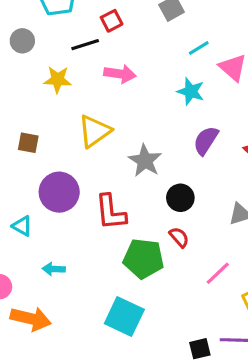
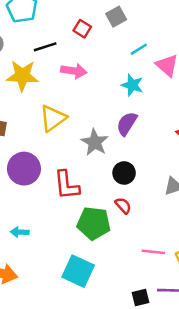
red square: (112, 21) -> (82, 29), moved, turned -30
yellow star: (58, 80) -> (22, 76), size x1.4
purple semicircle: (206, 141) -> (127, 124), moved
pink line: (218, 273) -> (153, 252), moved, turned 50

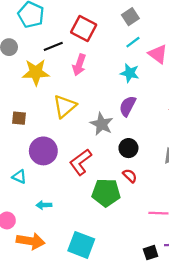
gray square: (116, 17) -> (130, 17), moved
red square: (82, 29) -> (84, 28), size x1.6
pink arrow: (74, 71) -> (79, 65), turned 105
red L-shape: (67, 185) -> (81, 162), turned 64
cyan square: (78, 271) -> (81, 245), moved

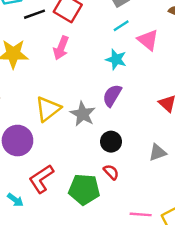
black line: (53, 46) -> (35, 14), moved
yellow triangle: (65, 106) -> (48, 109), moved
red L-shape: (81, 162) -> (41, 179), moved
cyan arrow: (44, 205) -> (15, 200), turned -144

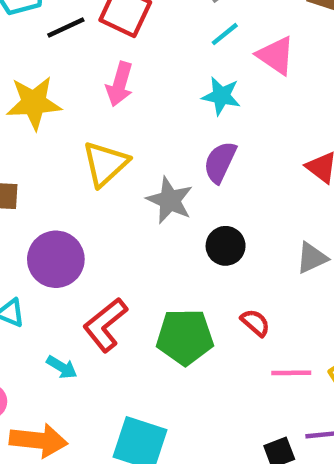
yellow triangle: (48, 109) -> (105, 164), moved
red semicircle: (111, 172) -> (255, 323), moved

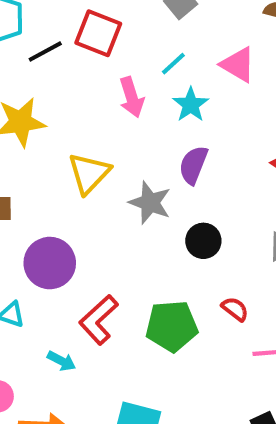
cyan line: (225, 34) -> (173, 64), moved
pink arrow: (120, 84) -> (132, 97), moved, turned -30
cyan star: (221, 96) -> (191, 105), turned 30

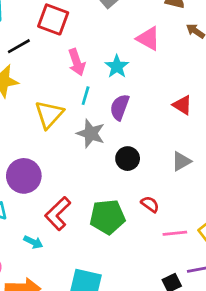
black line: (45, 51) -> (19, 46), moved
cyan line: (173, 64) -> (86, 96), moved, turned -30

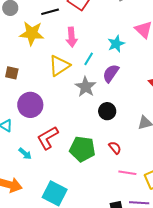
pink arrow: (77, 62) -> (72, 37), moved

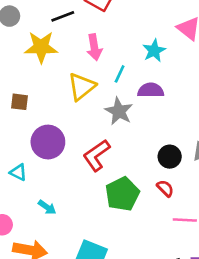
purple semicircle: (111, 73) -> (151, 90), turned 60
black circle: (107, 111) -> (170, 157), moved
red L-shape: (48, 138) -> (96, 155), moved
green pentagon: (82, 149) -> (122, 194), turned -30

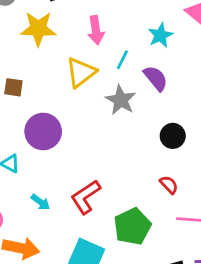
purple semicircle: (151, 90) -> (156, 78), turned 50
red L-shape: (96, 155) -> (86, 197), moved
black circle: (170, 157) -> (173, 136), moved
green pentagon: (122, 194) -> (132, 227), moved

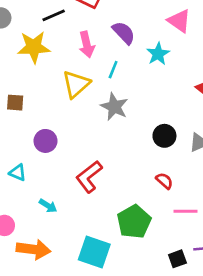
cyan star: (160, 35) -> (158, 54), moved
purple semicircle: (156, 78) -> (124, 33), moved
purple circle: (43, 131) -> (45, 141), size x0.7
red L-shape: (86, 197) -> (89, 177), moved

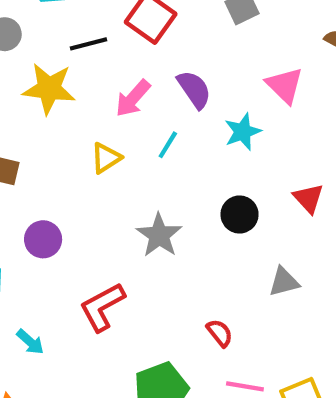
pink arrow: (87, 45) -> (133, 98), turned 45
yellow triangle: (76, 84) -> (106, 158), size x0.7
gray star: (114, 107) -> (159, 235), moved
black circle: (164, 136) -> (240, 214), moved

